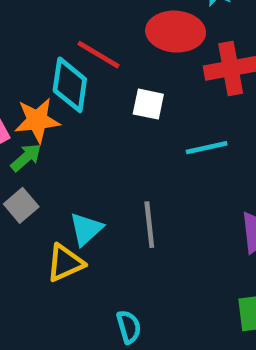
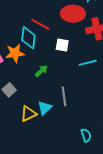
green arrow: (26, 157) -> (41, 71), moved
cyan triangle: (86, 229) -> (45, 108), moved
cyan semicircle: (129, 327) -> (86, 135), moved

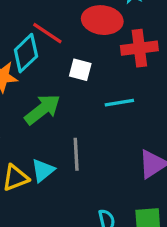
cyan diamond: (28, 38) -> (26, 53), turned 35
green arrow: (41, 71) -> (42, 109), size x1.6

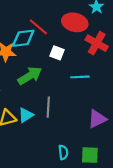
red cross: (139, 48) -> (97, 43), turned 30
cyan diamond: (26, 53) -> (23, 38), turned 30

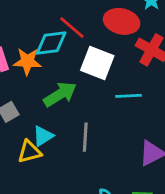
white square: (57, 53) -> (97, 63), size x1.6
cyan triangle: (26, 115) -> (43, 136), moved

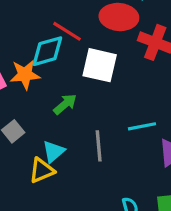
green arrow: (60, 94) -> (65, 104), size x0.7
cyan line: (128, 96) -> (142, 126), moved

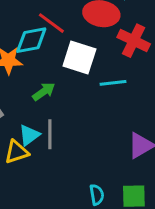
cyan line: (142, 126) -> (113, 83), moved
gray line: (99, 146) -> (50, 134), moved

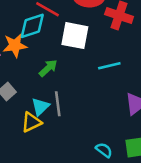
cyan line: (113, 83) -> (109, 66), moved
cyan semicircle: (97, 195) -> (104, 150), turned -36

